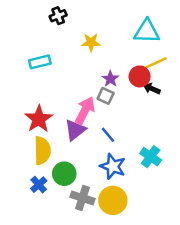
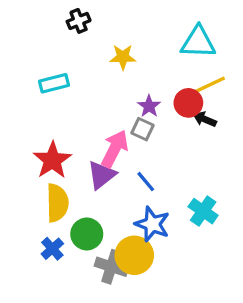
yellow circle: (113, 200) -> (134, 255), moved

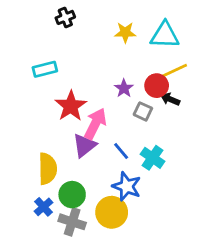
yellow star: (123, 57) -> (125, 32), moved
gray square: (142, 129) -> (143, 111), moved
red star: (52, 160) -> (71, 106), moved
cyan cross: (203, 211) -> (152, 158), moved
gray cross: (111, 267) -> (72, 222), moved

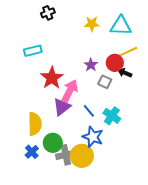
gray cross: (72, 222) -> (66, 155), moved, turned -30

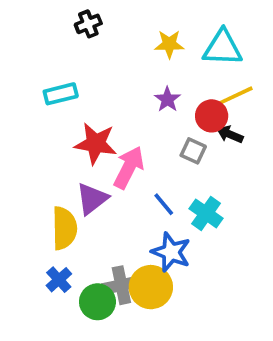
purple star: (91, 65) -> (167, 99), moved
red star: (52, 78) -> (96, 144), turned -30
purple triangle: (62, 107) -> (92, 199), moved
green circle: (53, 143) -> (97, 302), moved

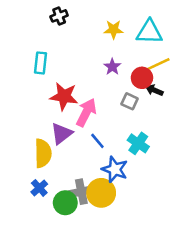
cyan rectangle: (61, 94) -> (41, 63), turned -70
blue line: (164, 204) -> (97, 141), moved

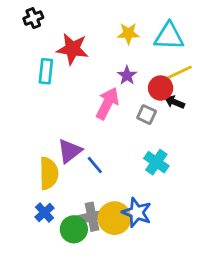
black cross: (59, 16) -> (33, 18), moved
red star: (64, 96) -> (72, 49), moved
pink arrow: (86, 112) -> (107, 103), moved
blue line: (97, 141) -> (95, 165), moved
blue star: (115, 169) -> (137, 212), moved

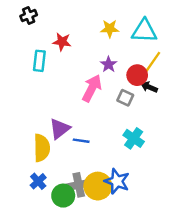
red star: (72, 49) -> (62, 42), size x0.7
yellow line: (179, 73) -> (153, 62), turned -30
blue line: (95, 165) -> (81, 141), turned -42

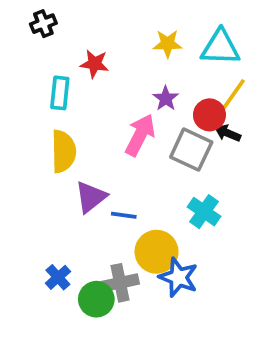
gray square: (125, 98) -> (191, 150), size x1.6
yellow semicircle: (42, 148) -> (63, 151), moved
yellow circle: (98, 186) -> (157, 252), moved

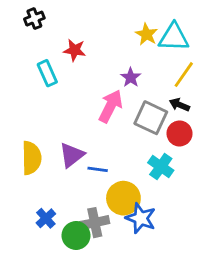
yellow star: (167, 44) -> (146, 34), moved, turned 30
cyan rectangle: (60, 93) -> (47, 73), turned -30
red circle: (209, 115) -> (179, 133), moved
yellow semicircle: (63, 151) -> (31, 158), moved

